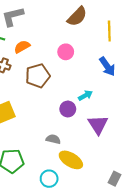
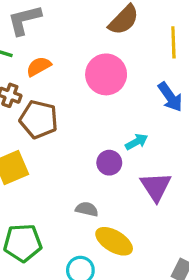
pink circle: (66, 52) -> (106, 74), size x1.6
brown pentagon: (38, 76) -> (39, 119), moved, turned 30

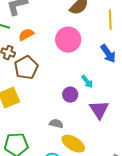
brown pentagon: (39, 119) -> (26, 68), turned 30
cyan arrow: (137, 142) -> (87, 82), turned 80

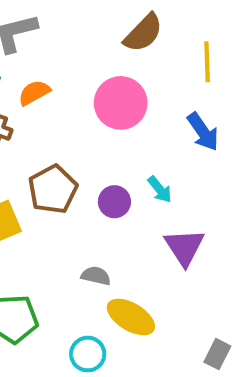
brown pentagon: (26, 68) -> (53, 189), moved
purple circle: (70, 95) -> (114, 202), moved

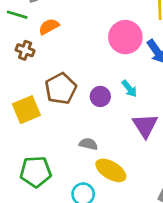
pink circle: (121, 103) -> (125, 37), moved

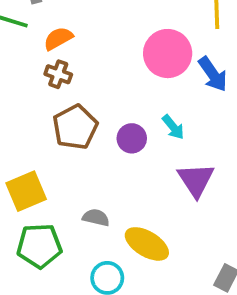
brown cross: (25, 50) -> (58, 74), moved
yellow square: (26, 110) -> (26, 191), moved
gray semicircle: (88, 144) -> (96, 218), moved

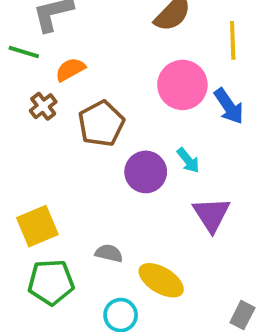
brown cross: (58, 74) -> (43, 106), moved, turned 32
brown pentagon: (75, 127) -> (101, 124), moved
purple circle: (132, 138) -> (146, 172), size x1.4

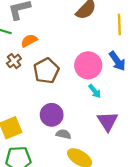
pink circle: (182, 85) -> (88, 65), moved
purple circle: (146, 172) -> (52, 115), moved
gray semicircle: (109, 253) -> (63, 134), moved

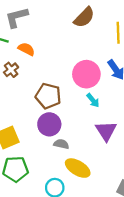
orange semicircle: (29, 41) -> (26, 49), turned 56
brown pentagon: (46, 71) -> (48, 96), moved, turned -30

